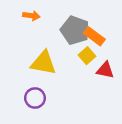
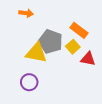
gray pentagon: (75, 30) -> (50, 42), moved

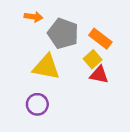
gray pentagon: (50, 42) -> (63, 33), moved
red triangle: (88, 59) -> (99, 75), moved

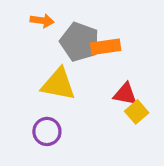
orange rectangle: (100, 39) -> (106, 47), moved, turned -45
yellow square: (93, 59) -> (137, 112), moved

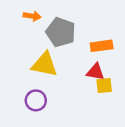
orange rectangle: (106, 47) -> (102, 46), moved
yellow square: (137, 112) -> (104, 86), turned 35

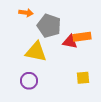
red triangle: (95, 72) -> (70, 42), moved
yellow square: (104, 86) -> (83, 78), moved

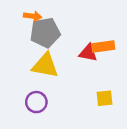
gray pentagon: (49, 26) -> (45, 33), moved, turned -30

